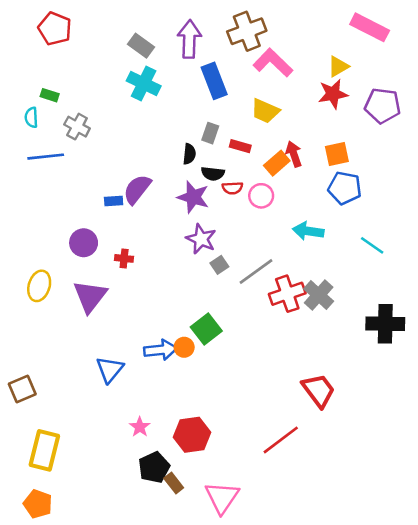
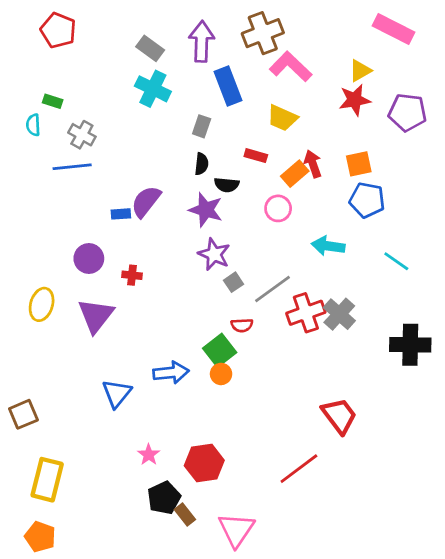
gray rectangle: (210, 133) -> (202, 126), moved
blue line: (46, 157) -> (72, 167), moved
red semicircle: (232, 188) -> (242, 325), moved
orange circle: (184, 347) -> (221, 374), moved

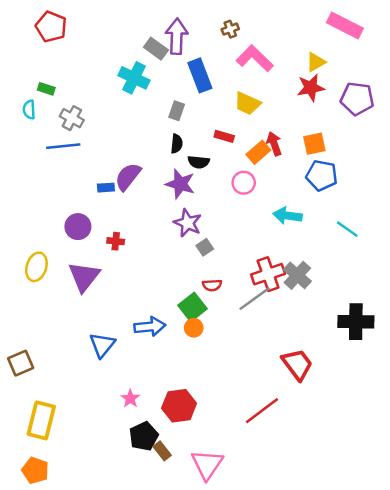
brown cross: (263, 33) -> (230, 29), size x0.5
gray rectangle: (150, 48) -> (156, 49), moved
gray line: (272, 289) -> (255, 299), moved
black cross: (410, 345) -> (356, 322), moved

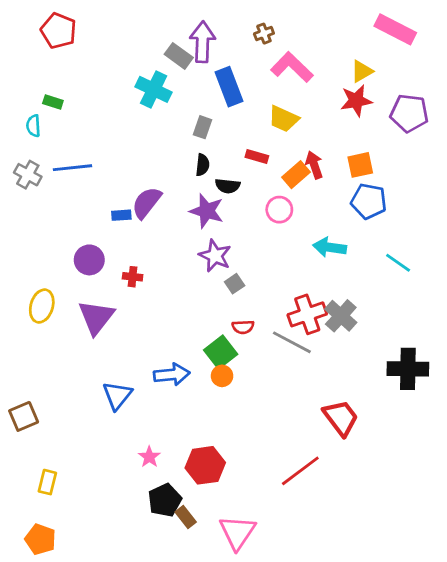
gray cross: (72, 118) -> (28, 175), moved
gray line: (255, 299) -> (292, 342), turned 64
yellow rectangle: (41, 420) -> (47, 482), size x0.6

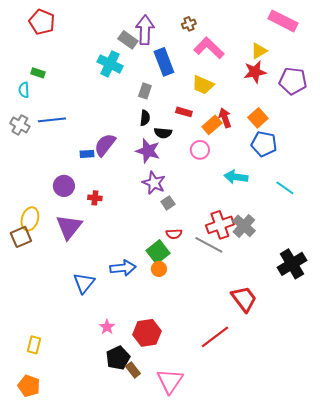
orange square: (360, 165) -> (258, 118), turned -30
black cross: (408, 369) -> (292, 264), turned -32
brown square: (24, 416) -> (21, 237), moved

